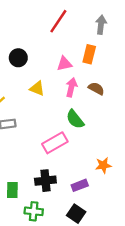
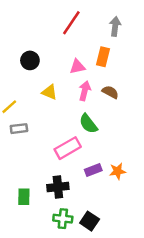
purple rectangle: (80, 185) -> (93, 170), moved
green cross: (34, 211) -> (63, 219), moved

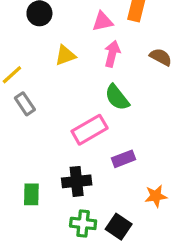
yellow triangle: (49, 92) -> (65, 55), turned -42
brown semicircle: (110, 92) -> (161, 57), moved
gray rectangle: (19, 129) -> (25, 104), turned 63
orange star: (118, 171) -> (156, 196), moved

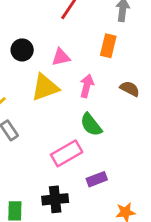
pink triangle: (102, 21) -> (61, 57), moved
yellow triangle: (65, 55) -> (45, 87), size x1.5

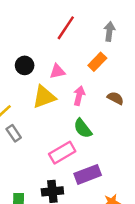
orange rectangle: (108, 46) -> (97, 62), turned 30
purple rectangle: (97, 179) -> (88, 174), size x1.5

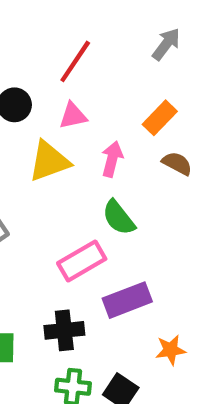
red line: (66, 28) -> (75, 61), moved
gray arrow: (109, 31) -> (166, 44), turned 30
orange rectangle: (97, 62) -> (160, 118), moved

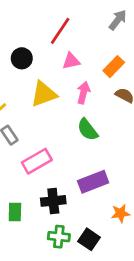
pink triangle: (73, 116) -> (71, 61), moved
pink rectangle: (82, 261) -> (37, 161), moved

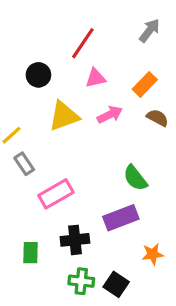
pink arrow: (83, 93) -> (110, 115), turned 50
green semicircle: (88, 130) -> (135, 178), moved

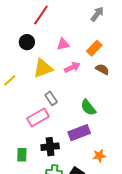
red line: (83, 43) -> (41, 15), moved
gray rectangle: (24, 164) -> (51, 98), moved

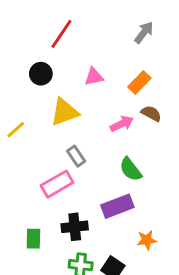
pink arrow: (72, 67) -> (122, 124), moved

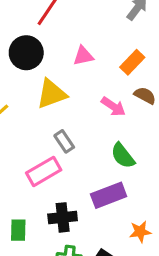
black circle: (41, 74) -> (26, 53), size x1.4
pink arrow: (122, 124) -> (113, 107), turned 60

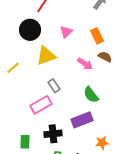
pink triangle: (83, 56) -> (66, 32), turned -32
orange rectangle: (132, 62) -> (97, 36), turned -70

